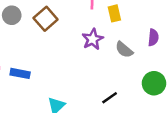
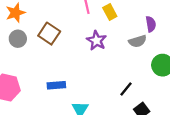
gray semicircle: (124, 50) -> (138, 41), moved, turned -42
blue rectangle: (20, 73) -> (56, 85), moved

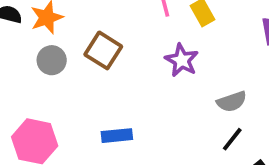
gray semicircle: (138, 41) -> (232, 102), moved

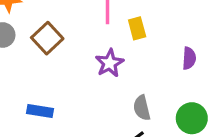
gray semicircle: (232, 102) -> (142, 108), turned 80

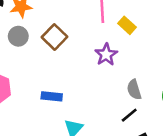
yellow rectangle: (137, 28) -> (127, 25), turned -30

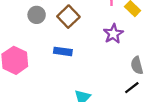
blue rectangle: (52, 96) -> (63, 51), moved

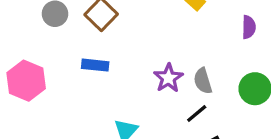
purple star: (113, 34) -> (168, 78), moved

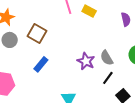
blue rectangle: (95, 65) -> (41, 64), turned -42

